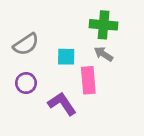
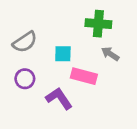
gray arrow: (104, 54) -> (110, 54), moved
pink rectangle: (88, 80) -> (84, 76), turned -70

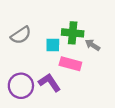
green cross: (98, 24) -> (73, 33), moved
purple circle: (25, 79) -> (21, 86), moved, size x1.5

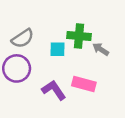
pink rectangle: (70, 64) -> (84, 84), moved
purple circle: (21, 86) -> (17, 68), moved

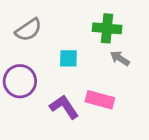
green cross: (79, 36) -> (107, 28), moved
gray semicircle: (23, 38) -> (28, 30), moved

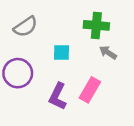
pink rectangle: (100, 100) -> (90, 90), turned -75
purple L-shape: (64, 107) -> (58, 96), turned -120

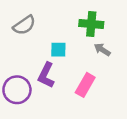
purple circle: (18, 73) -> (17, 90), moved
purple L-shape: (58, 96) -> (46, 75), moved

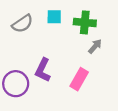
cyan square: (58, 50) -> (54, 17), moved
gray arrow: (102, 50) -> (95, 46), turned 98

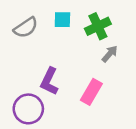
green cross: (85, 22) -> (98, 26), turned -30
purple circle: (16, 84) -> (28, 109), moved

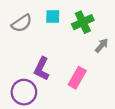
gray arrow: (110, 54) -> (102, 45), moved

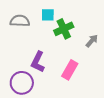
green cross: (83, 22) -> (64, 29), moved
gray semicircle: (22, 23) -> (20, 21), turned -144

